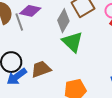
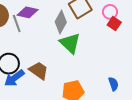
brown trapezoid: (41, 69) -> (39, 71), turned 55

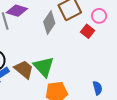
red square: (114, 24) -> (88, 31), moved
green triangle: (70, 43) -> (44, 67), moved

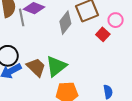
green triangle: (44, 67) -> (56, 66), turned 30

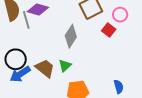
gray diamond: (65, 23) -> (71, 36), moved
green triangle: (56, 66) -> (65, 66), size x0.6

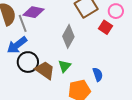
black circle: (16, 59) -> (28, 62), moved
blue arrow: (20, 74) -> (17, 45), moved
blue semicircle: (119, 87) -> (98, 74), moved

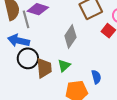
blue arrow: (17, 45) -> (19, 41), turned 45
brown trapezoid: (45, 70) -> (44, 68), turned 45

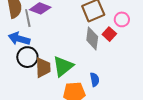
gray diamond: (70, 36) -> (92, 38), moved, turned -30
green triangle: (64, 66) -> (63, 66), size x1.6

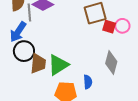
red square: (109, 34) -> (109, 27), moved, turned -32
gray diamond: (92, 38) -> (111, 62), moved
blue arrow: (19, 39) -> (18, 32), turned -80

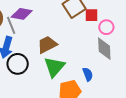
pink circle: (122, 26) -> (106, 27), moved
brown trapezoid: (38, 64) -> (47, 45), moved, turned -105

